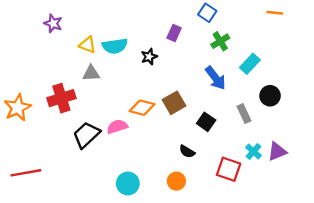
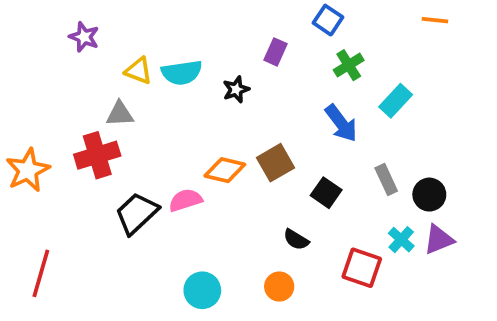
gray triangle: (91, 73) -> (120, 114), moved
black circle: (270, 96) -> (429, 195), moved
red line: (26, 173) -> (41, 273), turned -64

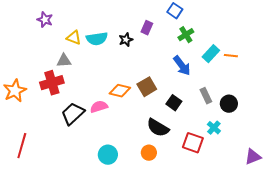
orange line: (435, 20) -> (231, 56), moved
black star: (236, 89) -> (126, 40), moved
black semicircle: (296, 240) -> (158, 128), size x1.6
purple triangle: (439, 240) -> (253, 157), moved

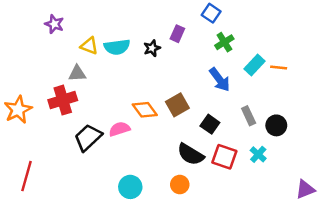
orange diamond: (120, 91) -> (145, 110), turned 40
red square: (193, 143) -> (224, 157), moved

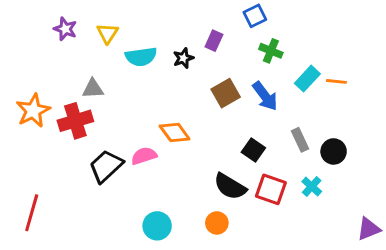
blue square: (211, 13) -> (255, 16), turned 30
green cross: (224, 42) -> (271, 51), turned -36
yellow triangle: (89, 46) -> (107, 33), moved, turned 42
brown square: (177, 105) -> (226, 93), moved
orange star: (18, 110) -> (33, 111), moved

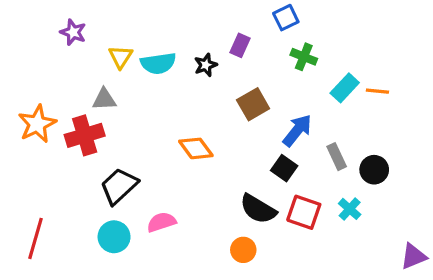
yellow triangle: (107, 33) -> (121, 57), moved
blue arrow: (265, 96) -> (297, 130), moved, turned -104
pink semicircle: (144, 156) -> (161, 222), moved
cyan circle: (157, 226) -> (114, 237), moved

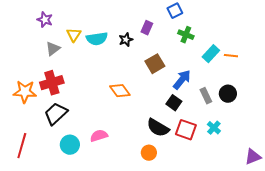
gray triangle: (104, 99) -> (53, 49), moved, turned -35
orange star: (37, 124) -> (25, 92), moved, turned 30
black circle: (374, 170) -> (228, 94), moved
black trapezoid: (119, 186) -> (56, 114), moved

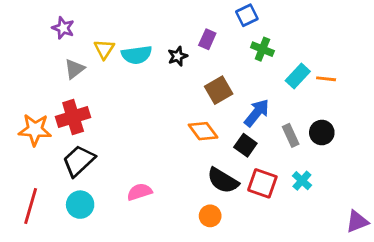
orange diamond: (120, 91) -> (203, 131), moved
cyan circle: (70, 145) -> (80, 205), moved

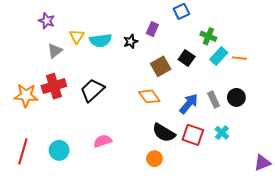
green cross: (262, 49) -> (208, 36), moved
blue arrow: (257, 113) -> (189, 104), moved
black square: (245, 145) -> (187, 58), moved
black trapezoid: (79, 161) -> (92, 90), moved

